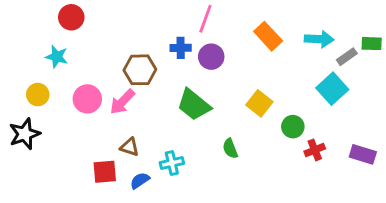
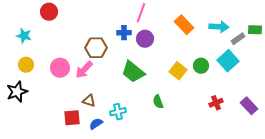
cyan star: (57, 57) -> (24, 36), moved
green circle: (293, 127) -> (201, 66), moved
purple rectangle: (363, 154) -> (249, 106), turned 30

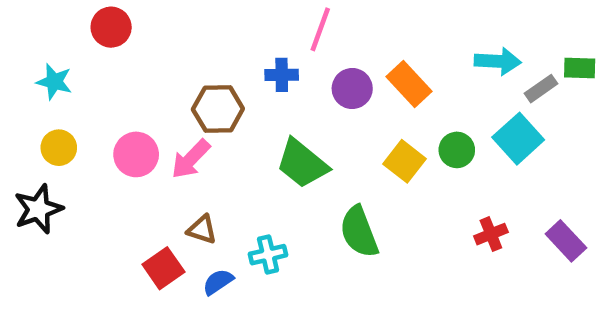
orange rectangle: (184, 25) -> (409, 84), moved
purple circle: (145, 39) -> (352, 89), moved
green semicircle: (158, 102) -> (359, 232), size x1.6
red square: (72, 118) -> (163, 268), turned -30

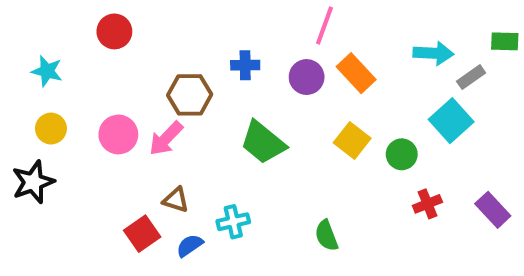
red circle: (111, 27) -> (114, 31), moved
pink line: (320, 29) -> (324, 26), moved
green rectangle: (580, 68) -> (505, 41), moved
green circle: (457, 150) -> (402, 154), moved
green semicircle: (359, 232) -> (326, 236), moved, size x0.7

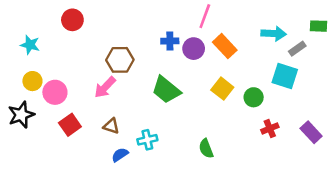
blue cross: (245, 65) -> (170, 41), moved
cyan square: (451, 121) -> (285, 76), turned -30
pink circle: (118, 134) -> (55, 92), moved
red square: (142, 234) -> (70, 125), moved

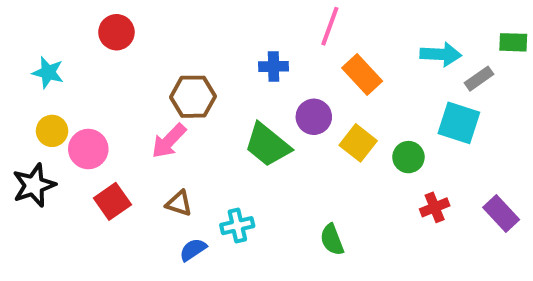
purple circle: (194, 49) -> (314, 117), moved

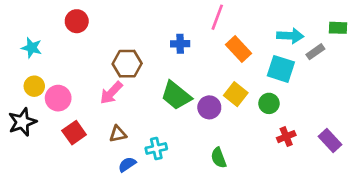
purple circle: (314, 117) -> (209, 107), moved
cyan square: (459, 123) -> (281, 69), moved
brown triangle: (179, 203) -> (118, 134), turned -30

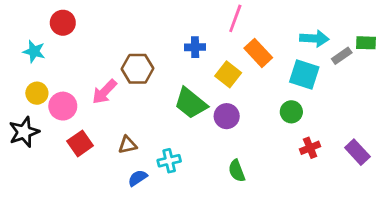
red circle: (77, 21) -> (63, 23), moved
green rectangle: (338, 28) -> (366, 43), moved
pink arrow: (111, 93) -> (104, 92), moved
yellow square: (236, 94) -> (228, 74), moved

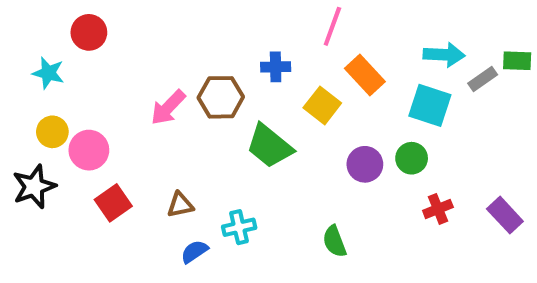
brown hexagon: (138, 69) -> (221, 97), moved
pink arrow: (104, 92) -> (168, 107), moved
purple circle: (227, 116) -> (365, 164), moved

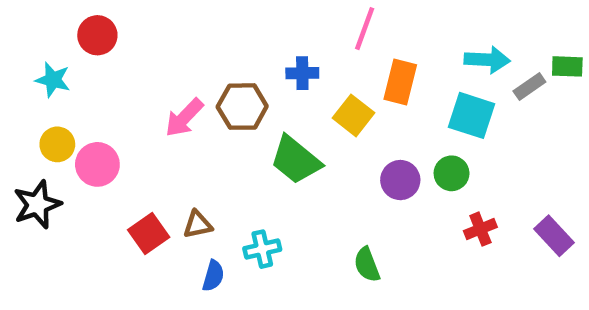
orange rectangle: (365, 75) -> (400, 82), turned 57
red square: (113, 203) -> (149, 233), moved
blue semicircle: (194, 252) -> (213, 276), turned 140

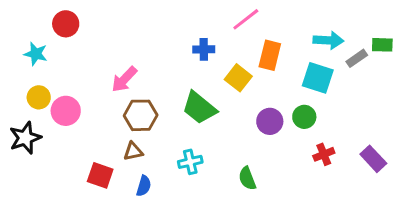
pink line: (365, 29) -> (246, 19), turned 32
brown hexagon: (242, 107) -> (141, 115), moved
red square: (149, 233) -> (100, 175), moved, turned -36
cyan cross: (262, 249) -> (190, 162), moved

